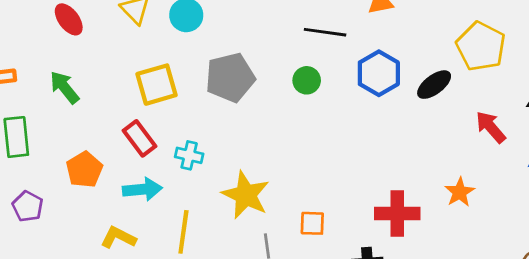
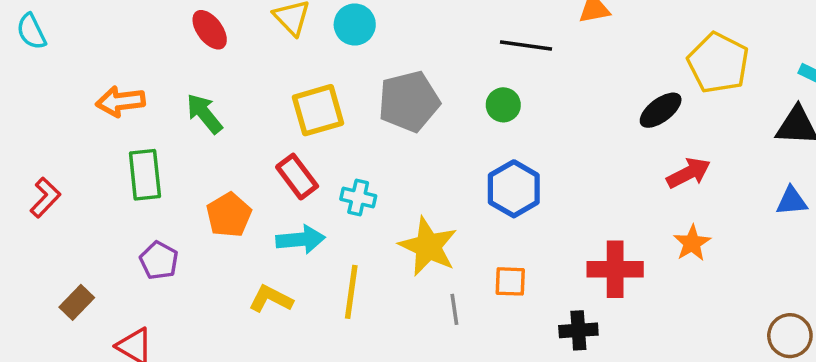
blue hexagon: (379, 73) -> (514, 189), moved
red arrow: (491, 127) -> (689, 173), moved, turned 104

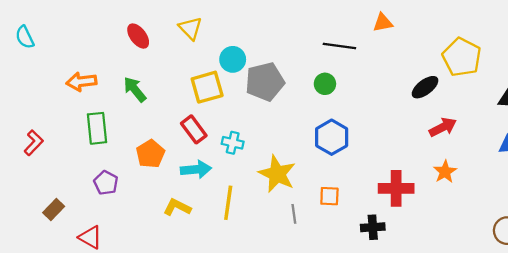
cyan circle: (355, 25) -> (233, 59), moved

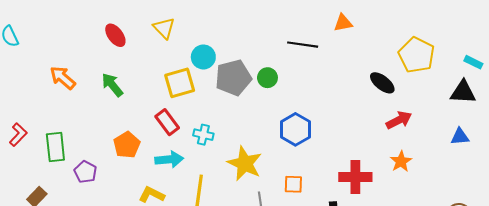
orange arrow: (81, 82) -> (63, 78), turned 48
green circle: (325, 84) -> (267, 78), moved
black ellipse: (425, 87) -> (382, 83), turned 75
green rectangle: (97, 128) -> (55, 147), moved

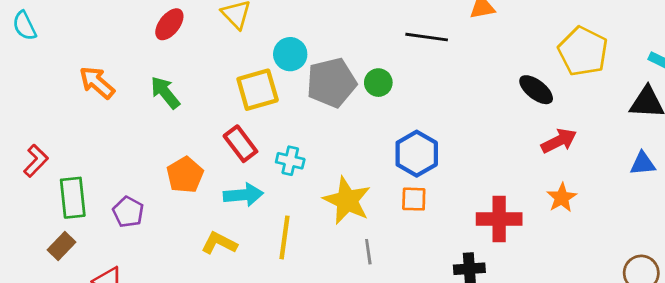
red ellipse: (115, 35) -> (169, 24), turned 75
green rectangle: (55, 147) -> (73, 198), moved
orange square: (293, 184) -> (414, 199), moved

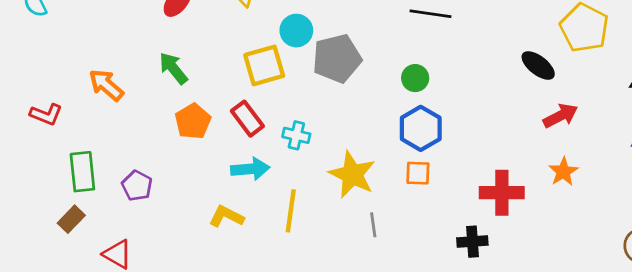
orange arrow: (97, 83) -> (106, 85), moved
green circle: (378, 83) -> (415, 78), moved
red L-shape: (36, 161) -> (46, 114), moved, turned 68
orange pentagon: (185, 175) -> (193, 121), moved

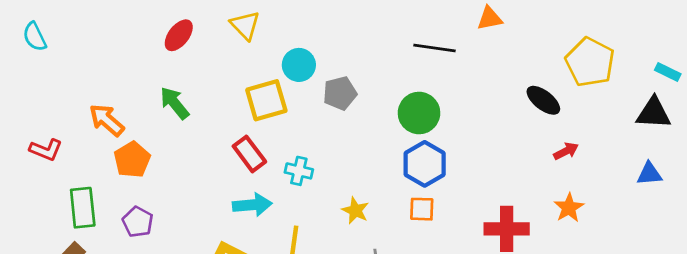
gray pentagon: (337, 58) -> (340, 93), size x0.7
green circle: (415, 78) -> (419, 113), size x1.5
red arrow: (561, 116) -> (566, 151), size x0.7
orange pentagon: (193, 121) -> (132, 160), moved
yellow star: (352, 174) -> (355, 211), size x0.6

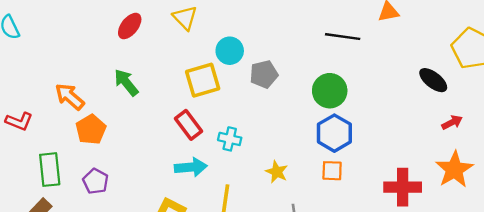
orange star: (569, 208) -> (454, 170), size x1.5

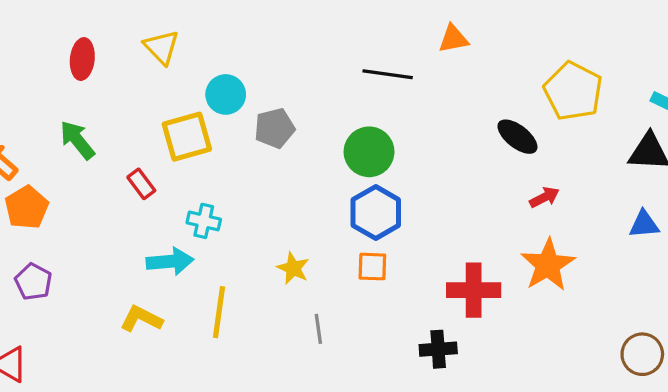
red ellipse: (130, 26) -> (82, 59), turned -32
red rectangle: (189, 125) -> (141, 184), moved, size x0.7
cyan cross: (230, 139) -> (204, 221), moved

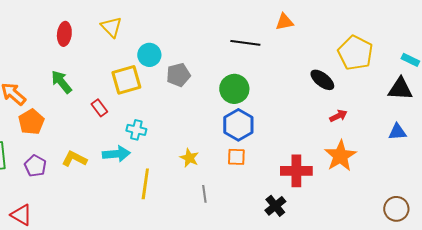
yellow L-shape: (141, 319) -> (74, 159), moved
black cross: (438, 349) -> (275, 206), turned -35

